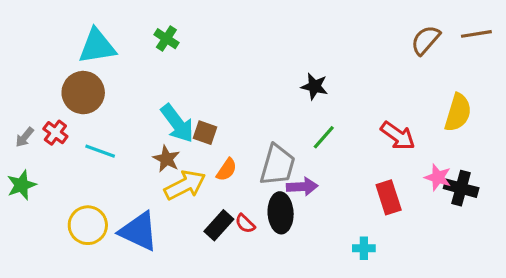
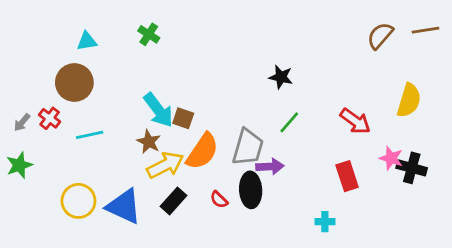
cyan triangle: (97, 46) -> (87, 41), size x0.6
cyan line: (100, 151) -> (90, 135), turned -32
orange semicircle: (227, 170) -> (202, 151), size x1.8
black rectangle: (219, 225) -> (174, 201), moved

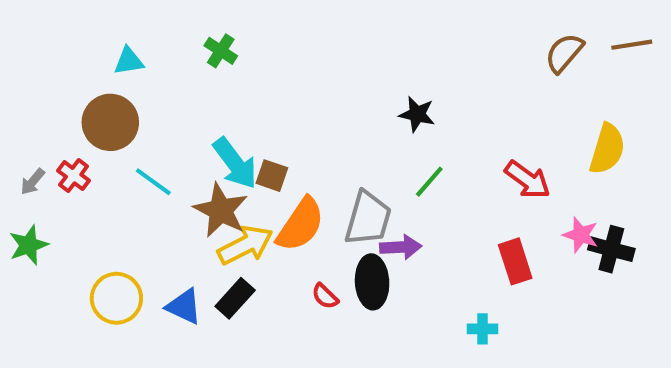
cyan line: (90, 135) -> (153, 182), moved, turned 48
brown star: (149, 142) -> (221, 210), size x1.5
black rectangle: (174, 201) -> (235, 298), moved
blue triangle: (124, 206) -> (184, 306), size x0.7

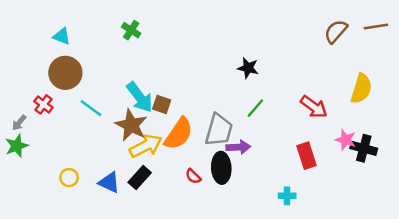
cyan triangle: (129, 61) -> (62, 36), moved, turned 30
gray arrow: (33, 182) -> (19, 123), moved
yellow circle: (116, 298) -> (69, 178), size x0.6

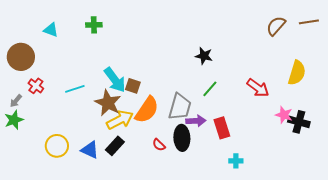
green cross: (131, 30) -> (94, 25), moved, turned -35
brown circle: (65, 73) -> (21, 57), moved
cyan line: (91, 108) -> (75, 89), turned -54
red rectangle: (307, 156) -> (222, 128), moved
yellow circle: (69, 178) -> (57, 146), size x1.5

